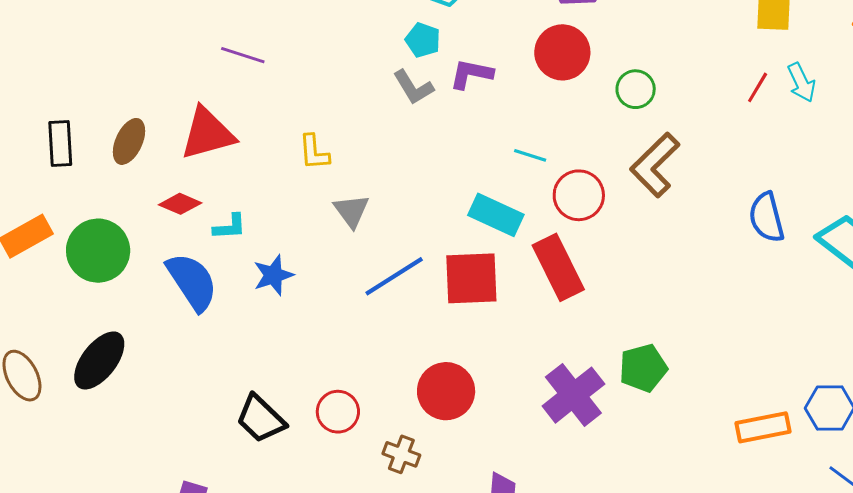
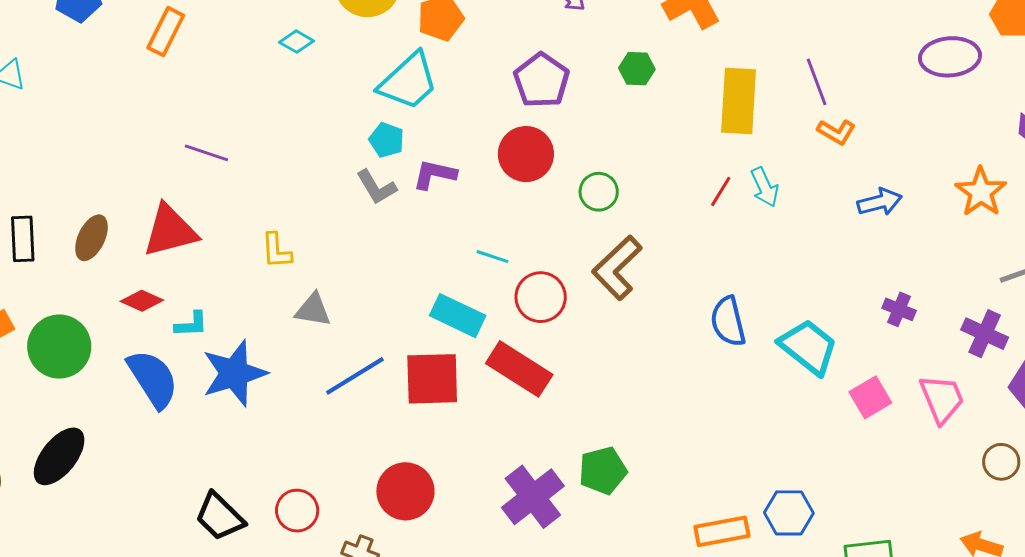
gray triangle: (351, 211) -> (313, 310), turned -45
red rectangle: (558, 267) -> (519, 369), turned -32
blue star: (273, 275) -> (234, 373), size x1.6

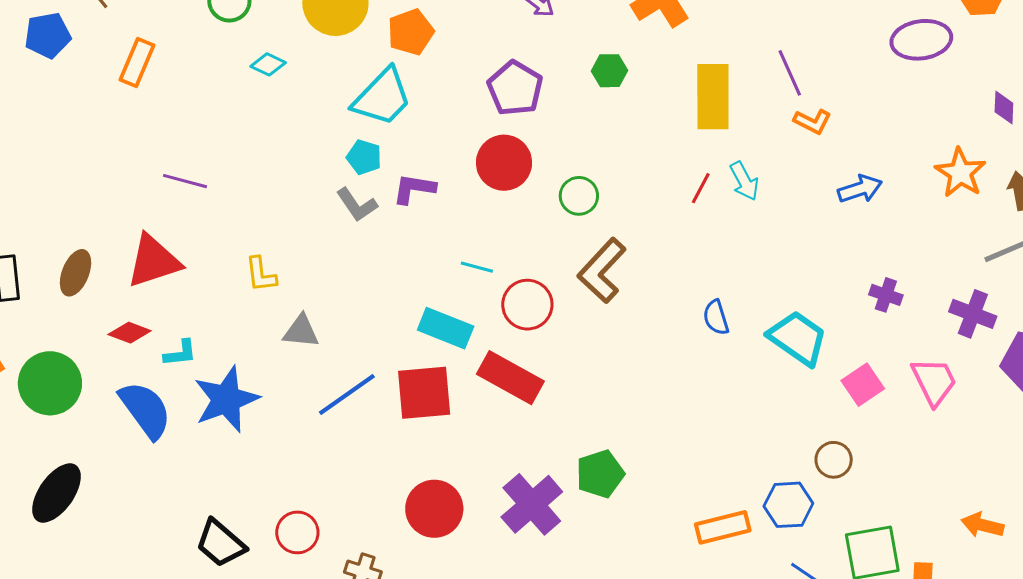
blue semicircle: (728, 321) -> (716, 317), size x0.7
brown circle: (1001, 462) -> (834, 460), moved
red circle: (405, 491) -> (434, 509), moved

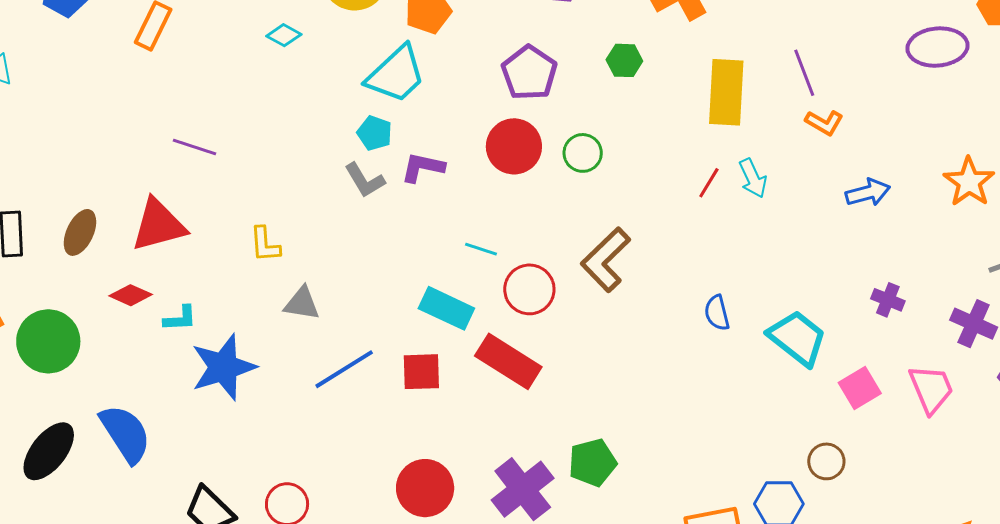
green circle: (579, 196) -> (583, 153), moved
red square: (424, 393) -> (421, 372), size x0.7
blue semicircle: (145, 410) -> (125, 434), moved

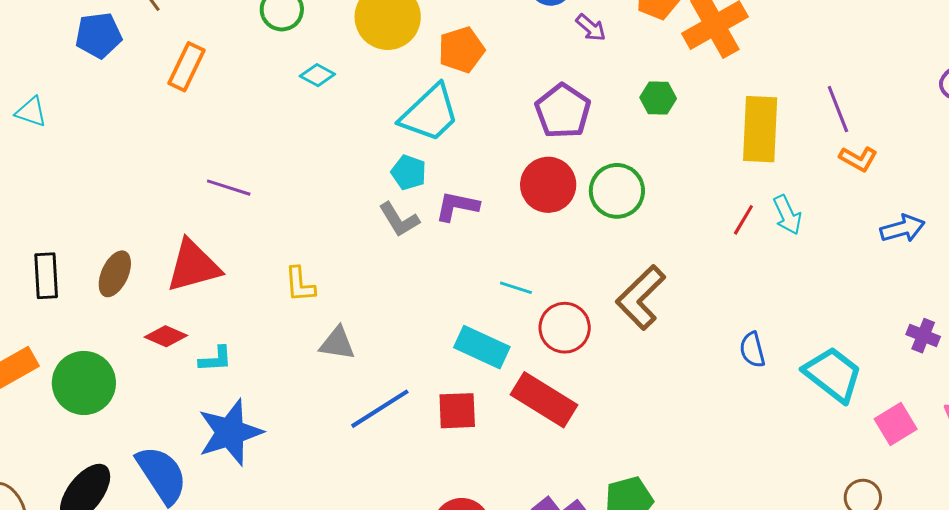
green circle: (583, 153) -> (617, 191), size x1.4
blue star: (223, 367) -> (230, 432), moved

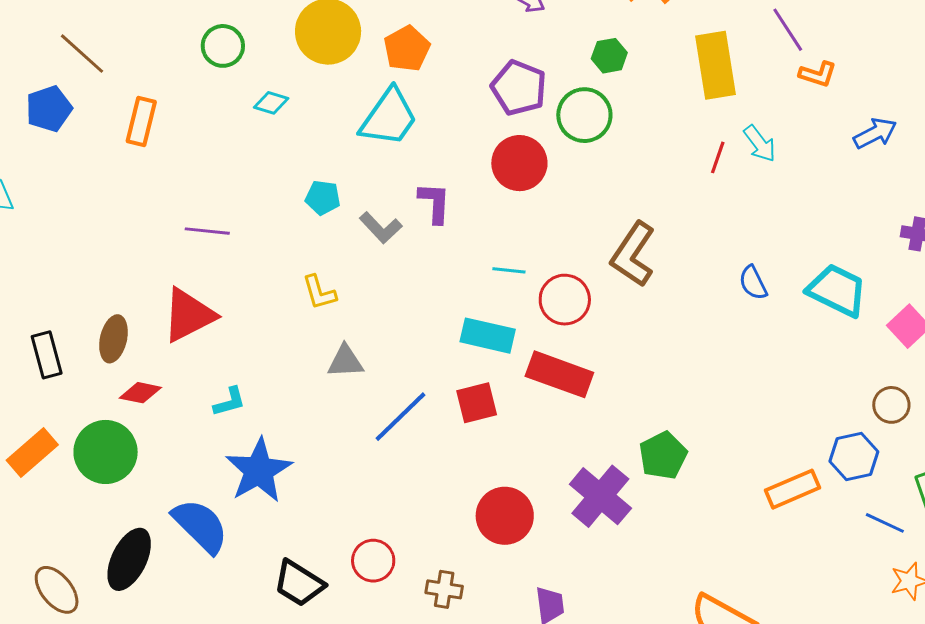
cyan pentagon: (409, 172) -> (323, 198), moved
green circle: (617, 191) -> (584, 115), moved
purple L-shape: (457, 206) -> (435, 203), turned 93
yellow L-shape: (300, 284) -> (319, 292), moved
red diamond: (166, 336) -> (140, 393), moved

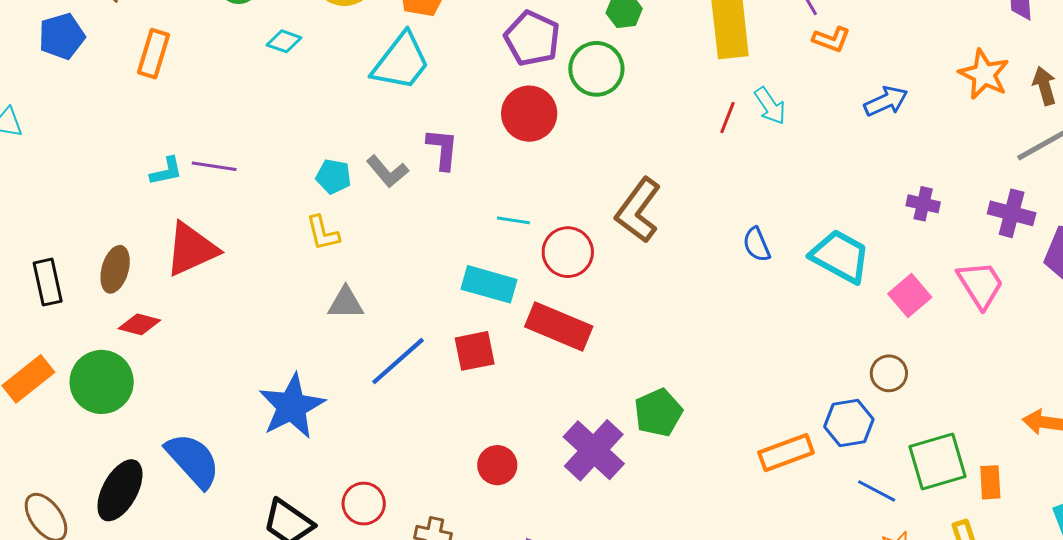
cyan pentagon: (323, 198) -> (334, 176), moved
cyan L-shape: (230, 402) -> (166, 171), moved
blue star: (259, 470) -> (292, 406), moved
red circle: (505, 516) -> (497, 465), size x0.7

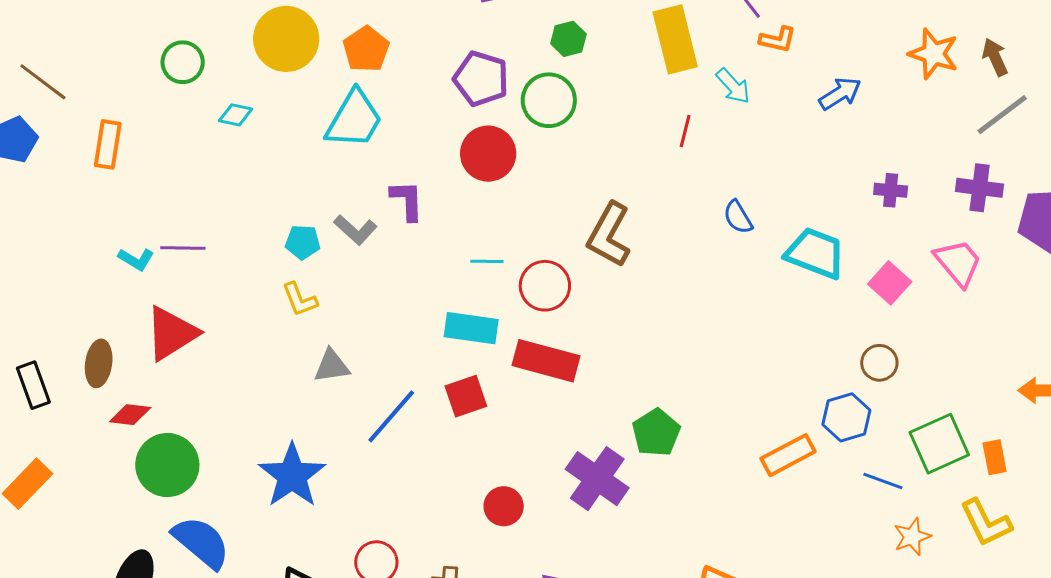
cyan arrow: (770, 106) -> (733, 86), moved
cyan L-shape: (166, 171) -> (136, 259), turned 51
blue semicircle: (757, 245) -> (738, 217), moved
green circle: (102, 382) -> (167, 465), moved

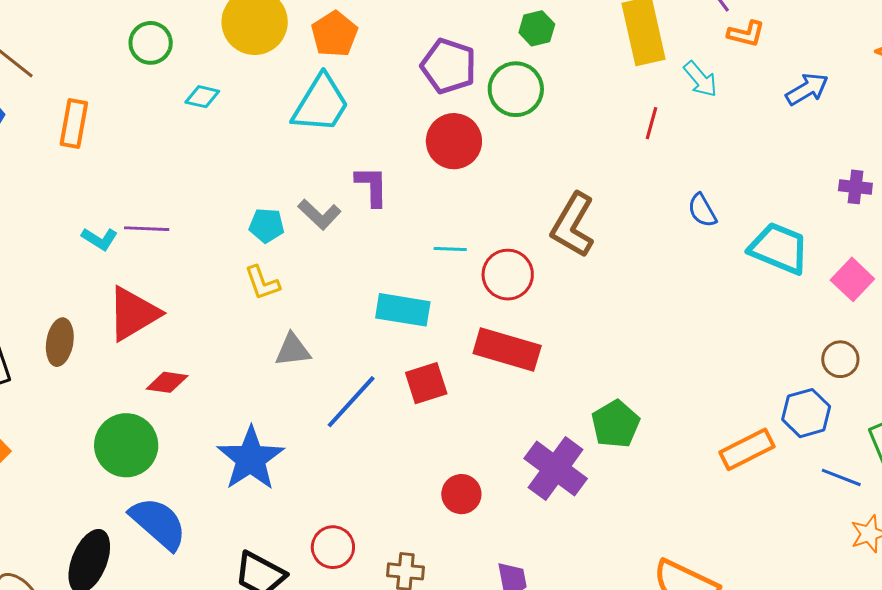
cyan rectangle: (471, 328) -> (403, 310), moved
red diamond: (130, 415) -> (167, 382), moved

